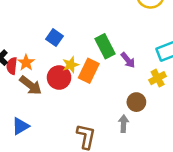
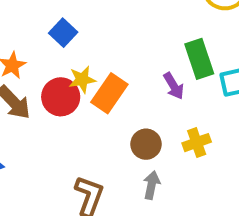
green rectangle: (105, 46) -> (199, 59), moved
yellow cross: (158, 78) -> (197, 143), moved
brown circle: (136, 102) -> (146, 144), moved

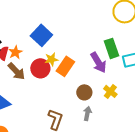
blue square: (63, 33) -> (41, 35), size x1.5
purple arrow: (174, 86) -> (98, 62), size x1.5
yellow cross: (197, 143) -> (110, 91), turned -32

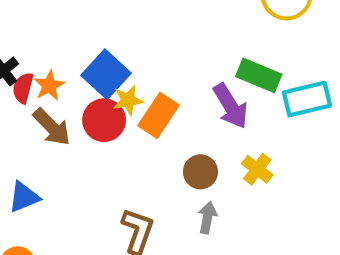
blue square: (41, 35) -> (106, 74), moved
green rectangle: (111, 48) -> (259, 75), turned -48

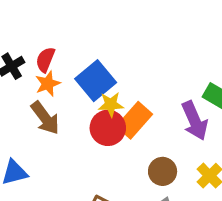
red semicircle: (23, 88) -> (45, 60), moved
red circle: (104, 120) -> (108, 128), moved

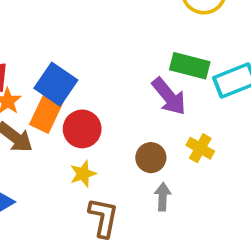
yellow star: (111, 104) -> (83, 174), moved
orange rectangle: (134, 120) -> (46, 113), moved

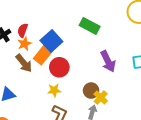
green rectangle: (190, 66) -> (90, 26), moved
yellow cross: (200, 148) -> (101, 98), moved

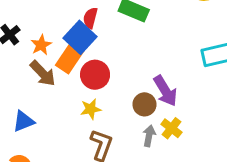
red semicircle: (23, 30) -> (90, 18), moved
purple arrow: (108, 61) -> (165, 91), moved
yellow cross: (101, 98) -> (171, 128), moved

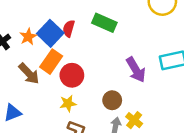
blue square: (80, 37) -> (50, 33), moved
orange star: (41, 45) -> (28, 37), moved
purple arrow: (165, 91) -> (136, 70), moved

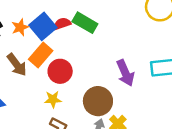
green rectangle: (104, 23) -> (85, 23), moved
red semicircle: (69, 29) -> (62, 24), turned 49
brown circle: (112, 100) -> (98, 101), size x1.5

